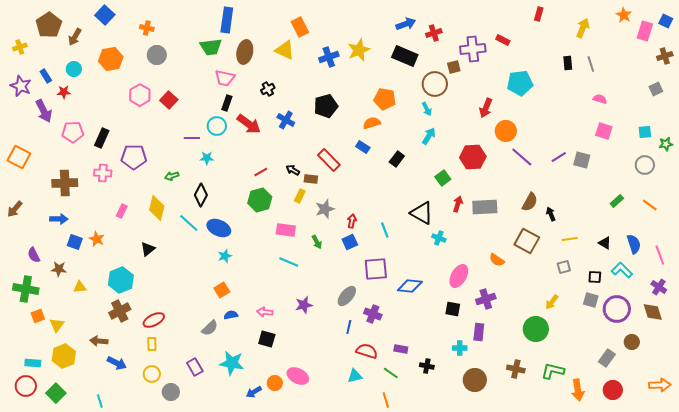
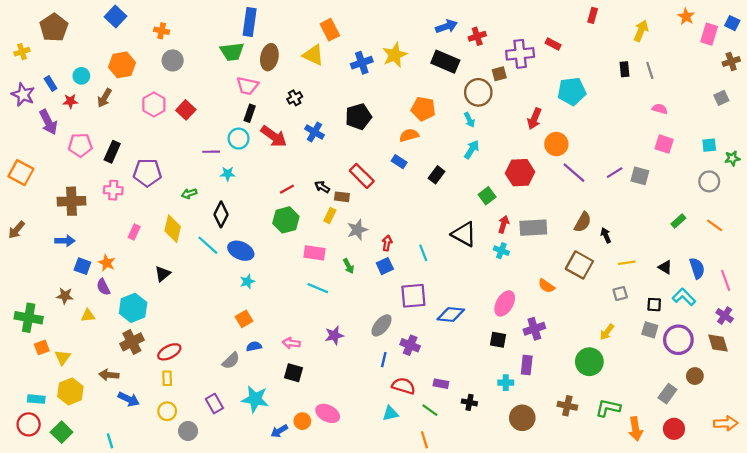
brown arrow: (75, 37) -> (104, 98), moved
cyan cross: (439, 238) -> (501, 251), moved
purple semicircle: (34, 255) -> (103, 287), moved

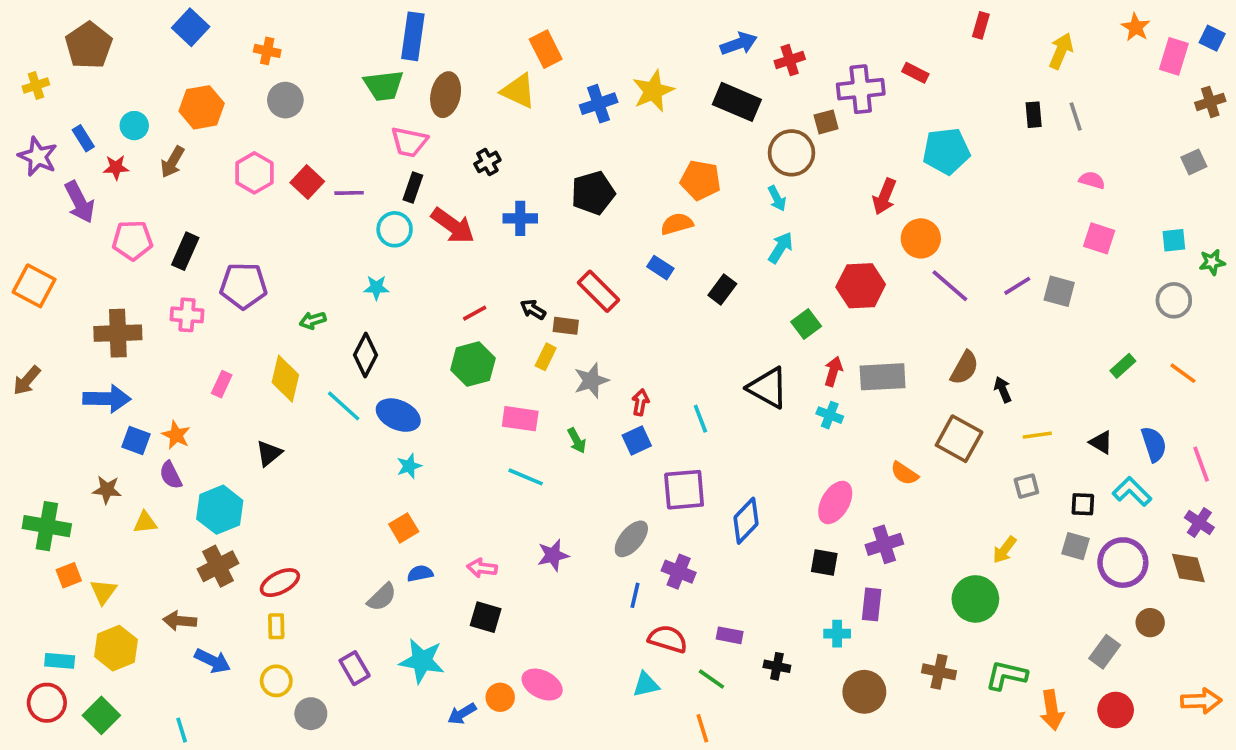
blue cross: (314, 132) -> (520, 218), turned -30
purple line: (211, 152) -> (349, 193), moved
blue arrow: (65, 241) -> (107, 399), size x1.4
blue diamond: (451, 314) -> (746, 521), turned -52

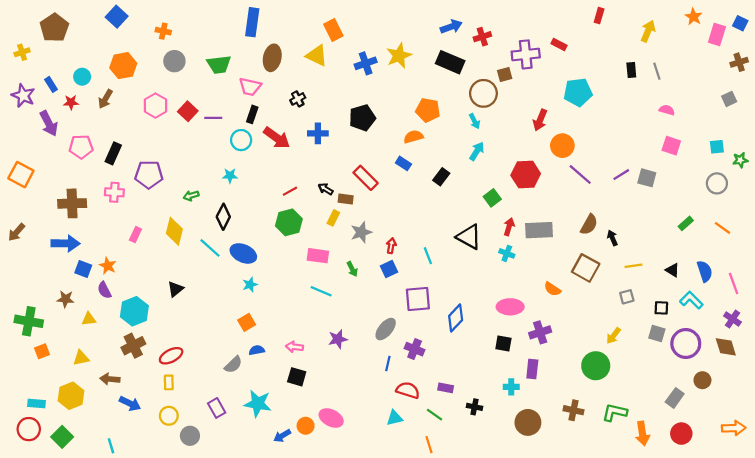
green trapezoid: (384, 86) -> (219, 64), moved
black triangle: (269, 453) -> (176, 289), moved
pink ellipse: (835, 502) -> (510, 307), turned 60
yellow triangle: (103, 592) -> (81, 358), moved, turned 42

